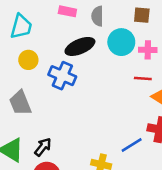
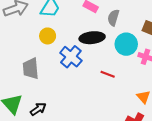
red line: (143, 79) -> (108, 74), moved

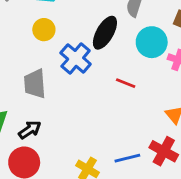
black ellipse: (92, 38) -> (105, 33), turned -55
gray trapezoid: (31, 68) -> (35, 84), moved

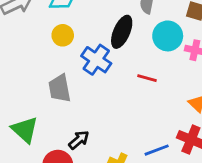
black arrow: (30, 130) -> (79, 140), moved

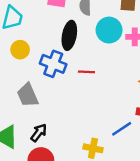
red line: (147, 78) -> (86, 72), moved
black arrow: (79, 140) -> (39, 133), moved

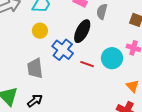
cyan circle: (109, 30) -> (112, 58), moved

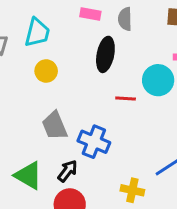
blue cross: (63, 50) -> (94, 142), moved

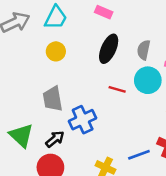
gray semicircle: (125, 19) -> (144, 50), moved
blue cross: (94, 142) -> (83, 120), turned 30

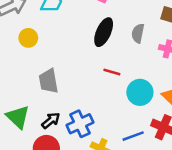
yellow circle: (56, 51) -> (28, 38), moved
cyan circle: (148, 80) -> (140, 92), moved
blue cross: (83, 120) -> (80, 124), moved

